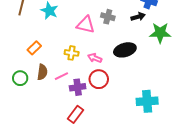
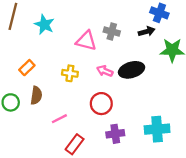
pink arrow: (95, 58) -> (105, 71), moved
pink line: (61, 76) -> (59, 119), moved
purple cross: (78, 87) -> (115, 134), moved

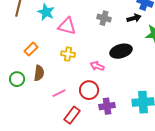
pink triangle: (86, 41) -> (67, 26), moved
pink arrow: (105, 71) -> (97, 66), moved
red circle: (101, 104) -> (89, 90), moved

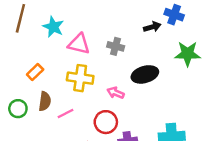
gray cross: (104, 18) -> (116, 46), moved
black arrow: (134, 18) -> (152, 27), moved
yellow cross: (68, 54) -> (80, 78), size x1.5
pink line: (59, 93) -> (66, 113), moved

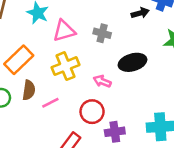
pink triangle: (79, 44) -> (64, 31), turned -30
orange rectangle: (35, 72) -> (19, 60), size x1.6
yellow cross: (80, 78) -> (65, 66), turned -30

